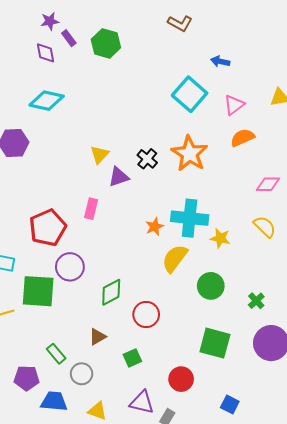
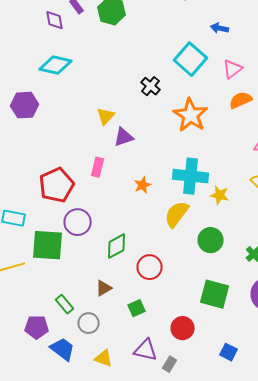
black cross: (147, 159) -> (151, 86), moved
orange star: (155, 227) -> (143, 185), moved
blue trapezoid: (54, 401) -> (63, 349), turned 32

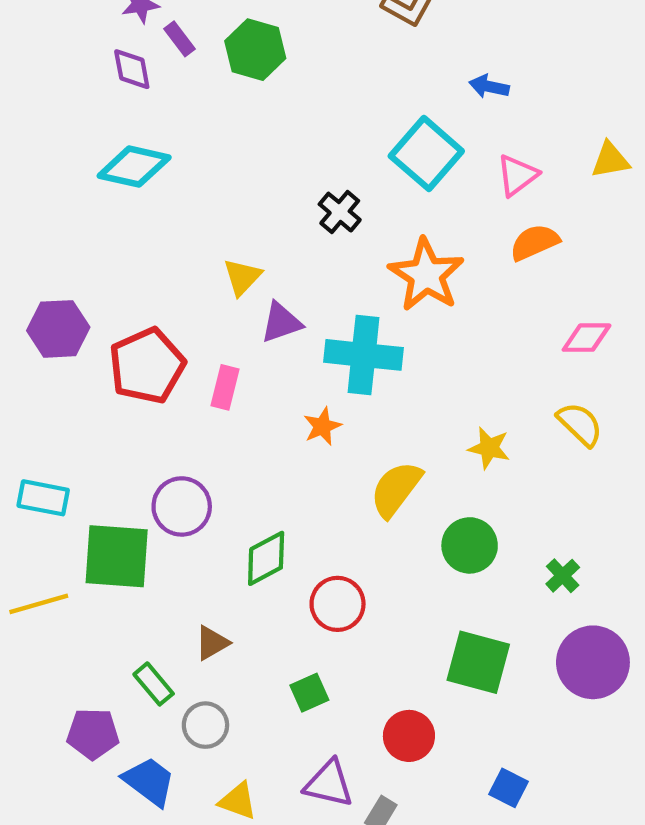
purple hexagon: (25, 105) -> (58, 329), moved
cyan cross: (191, 176) -> (364, 355), moved
red pentagon: (57, 185) -> (147, 366), moved
brown triangle: (104, 288) -> (212, 643), moved

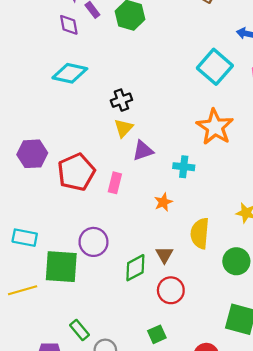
black cross: (340, 212) -> (121, 100), moved, turned 30
cyan cross: (364, 355) -> (184, 167), size x0.6
yellow semicircle: (396, 489) -> (200, 233), turned -32
brown triangle: (212, 643) -> (164, 255), moved, turned -30

